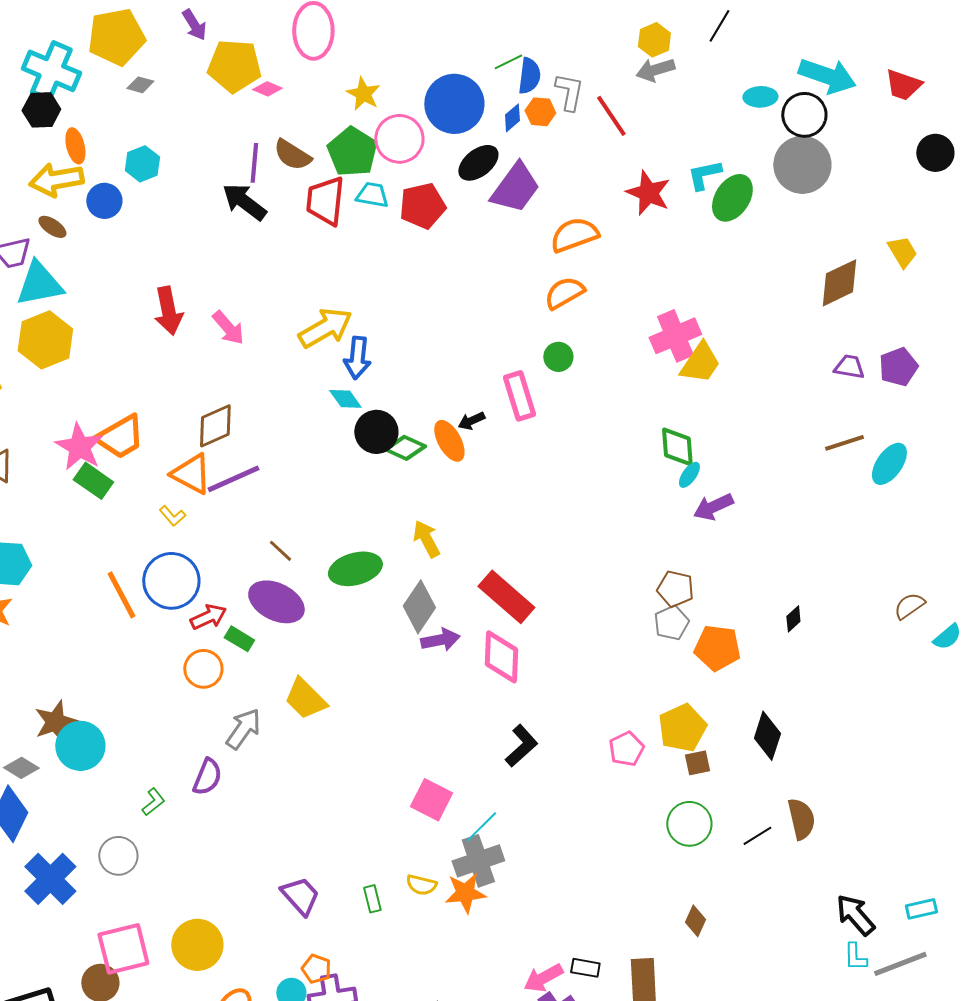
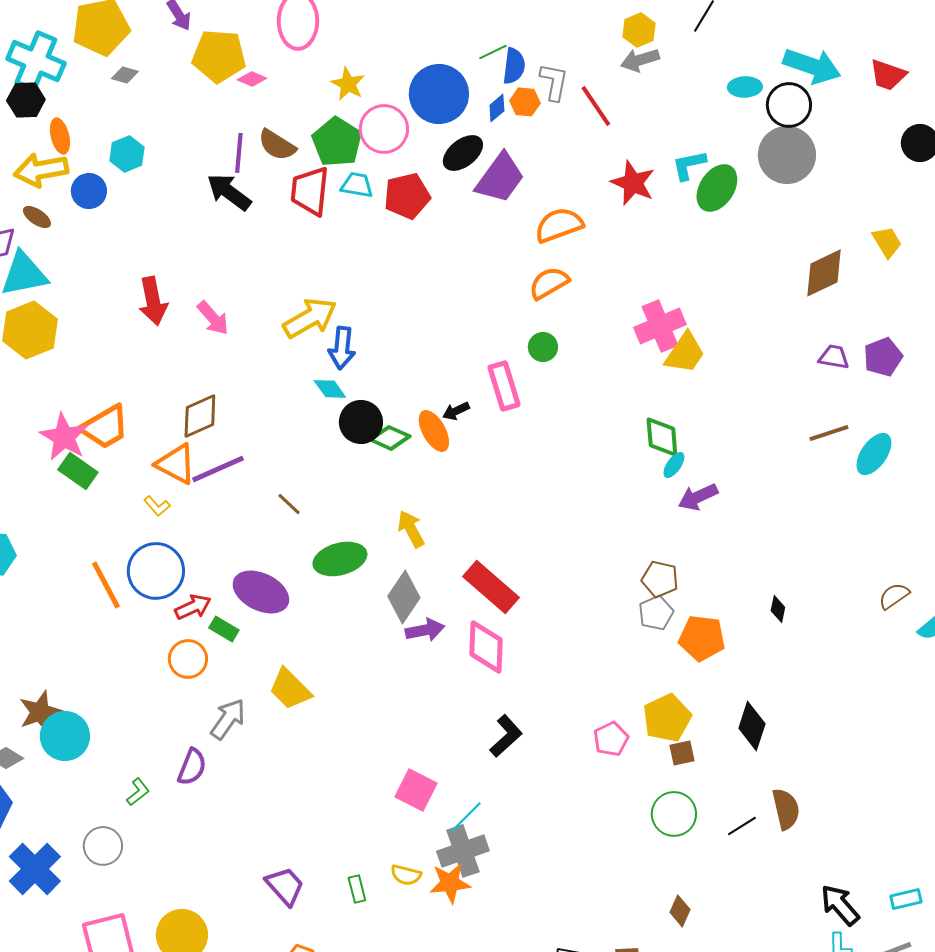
brown line: (280, 551) -> (289, 504), moved
black diamond: (793, 619) -> (778, 609), turned -36

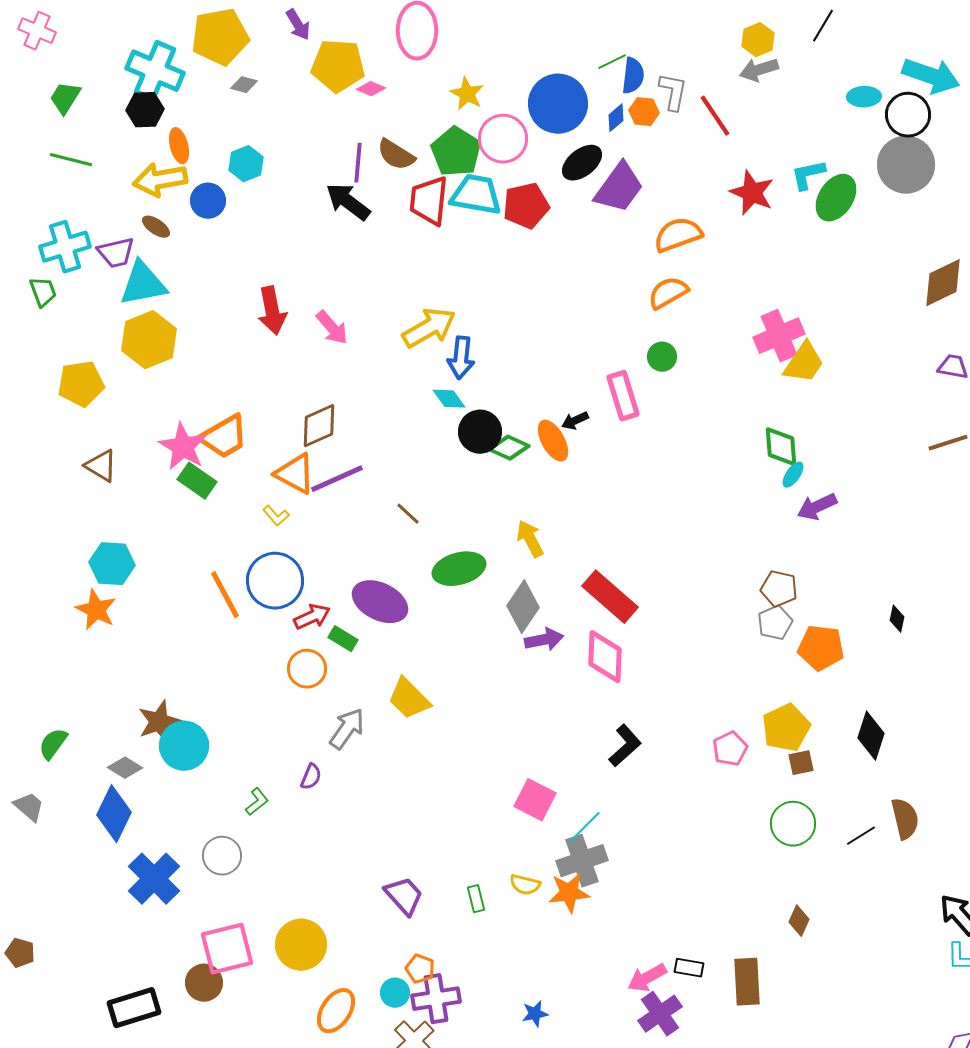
cyan trapezoid: (357, 185) -> (476, 195), size x1.6
purple semicircle: (192, 767) -> (311, 777), size x0.7

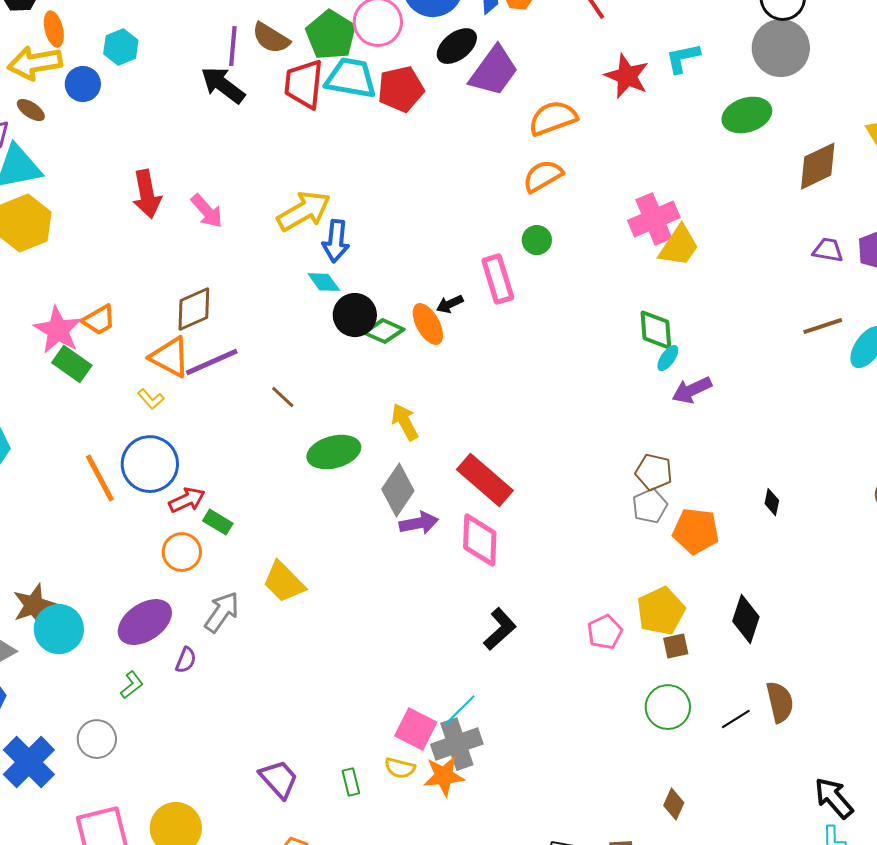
green ellipse: (836, 198) -> (747, 115), moved, turned 39
orange trapezoid: (224, 437) -> (99, 320), size x0.7
purple ellipse: (380, 602) -> (145, 622), moved, turned -60
pink square: (535, 800) -> (416, 729), moved

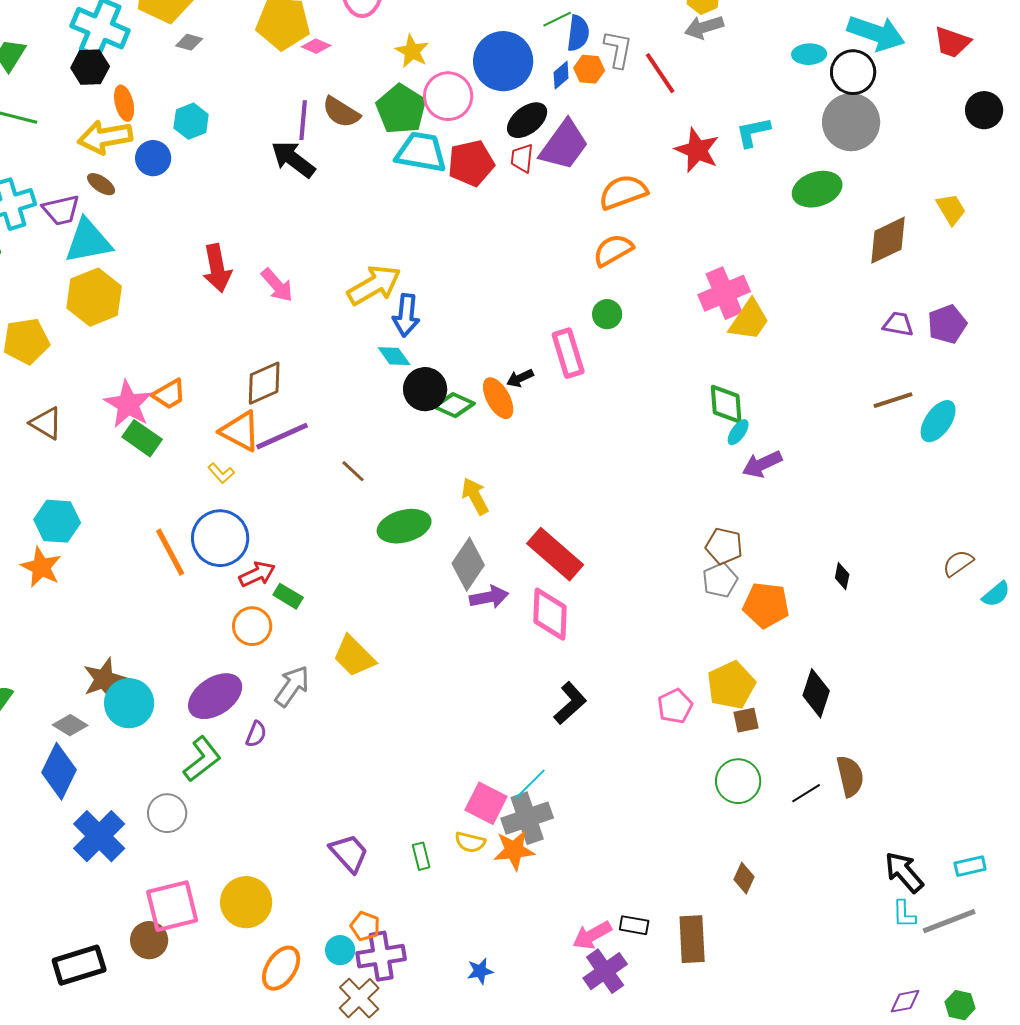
red trapezoid: (304, 84) -> (522, 158), moved, size x0.6
green L-shape: (132, 685) -> (202, 759), size x1.6

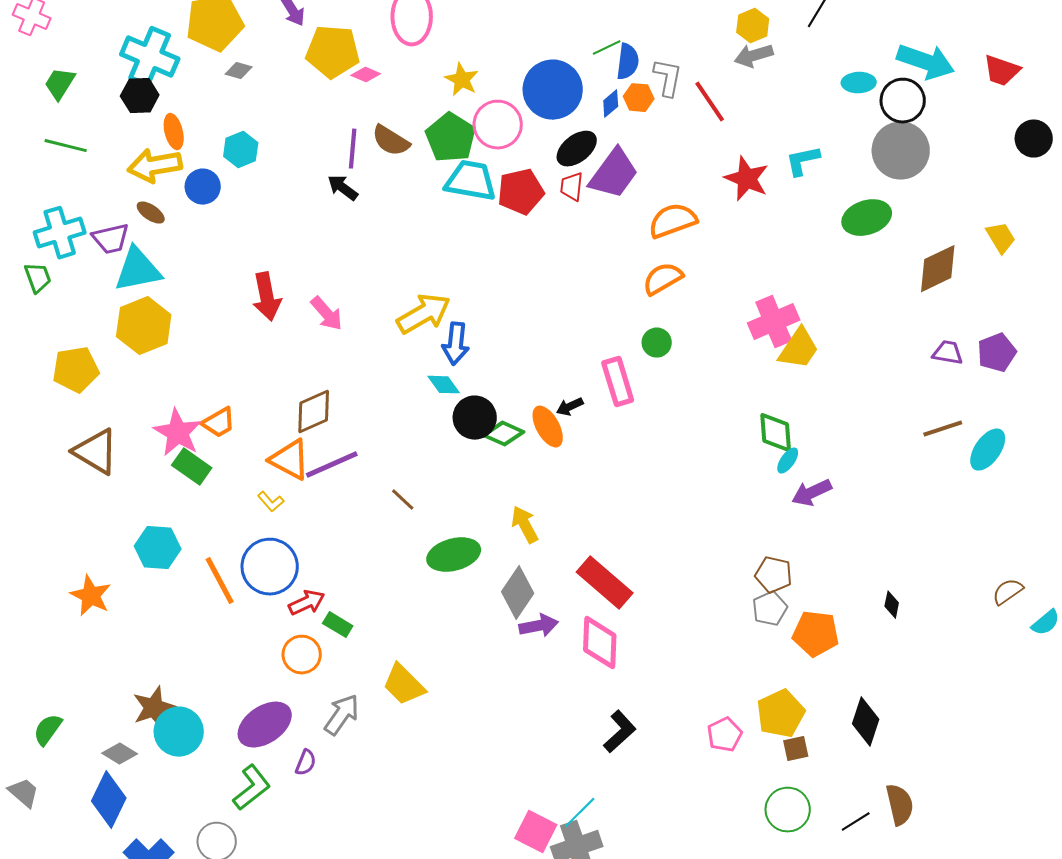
black arrow: (293, 159) -> (343, 188), size x0.7
brown triangle: (46, 423) -> (96, 452), size x1.4
cyan hexagon: (57, 521) -> (158, 548), moved

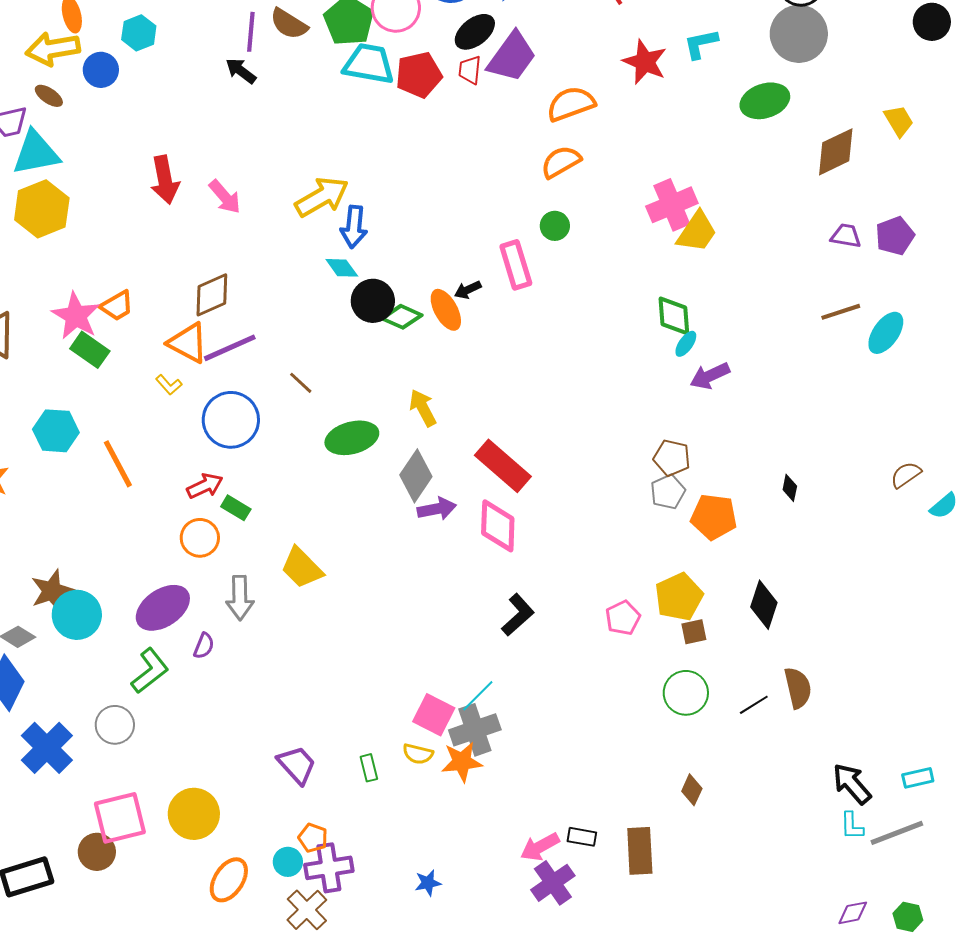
blue circle: (270, 567) -> (231, 420), moved
gray arrow: (342, 715) -> (240, 598), turned 144

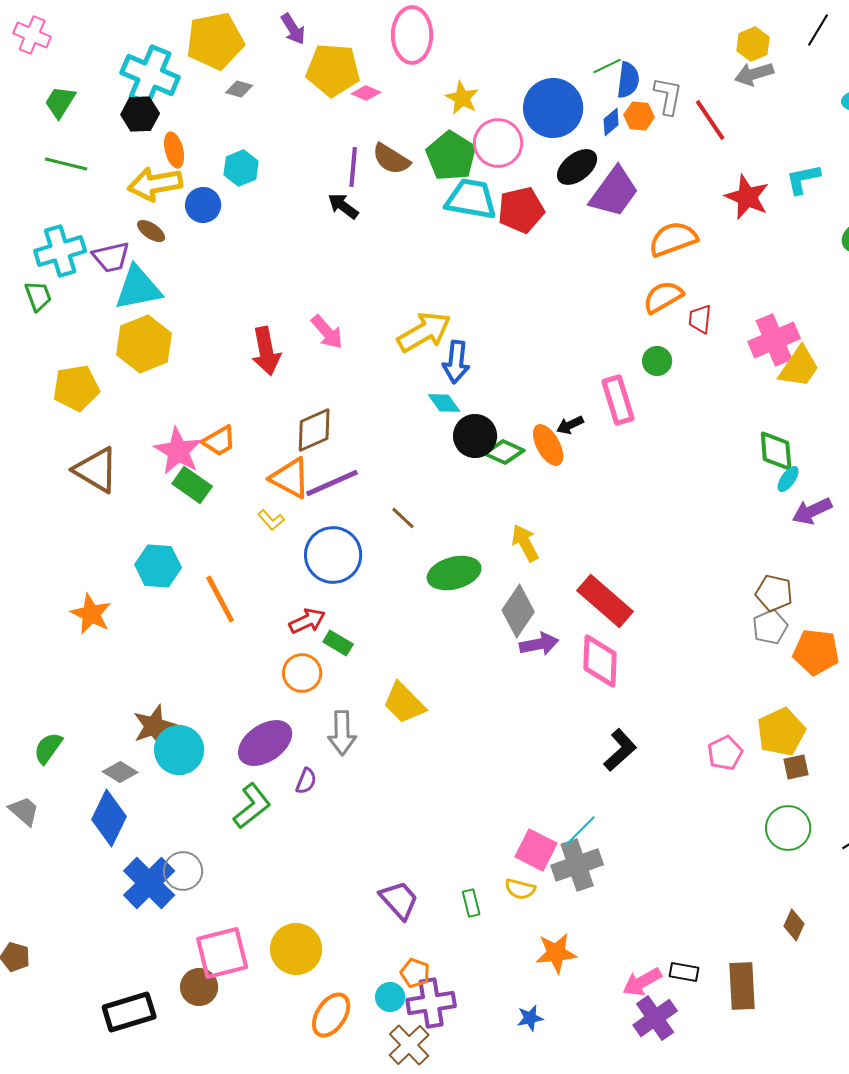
red trapezoid: (470, 70) -> (700, 319), moved
red arrow: (165, 180) -> (266, 351), moved
gray circle: (115, 725) -> (183, 871), moved
orange star: (462, 762) -> (556, 953), moved

